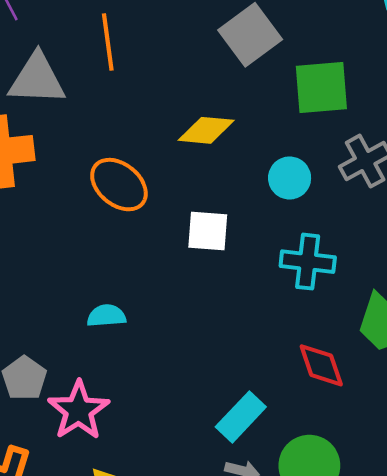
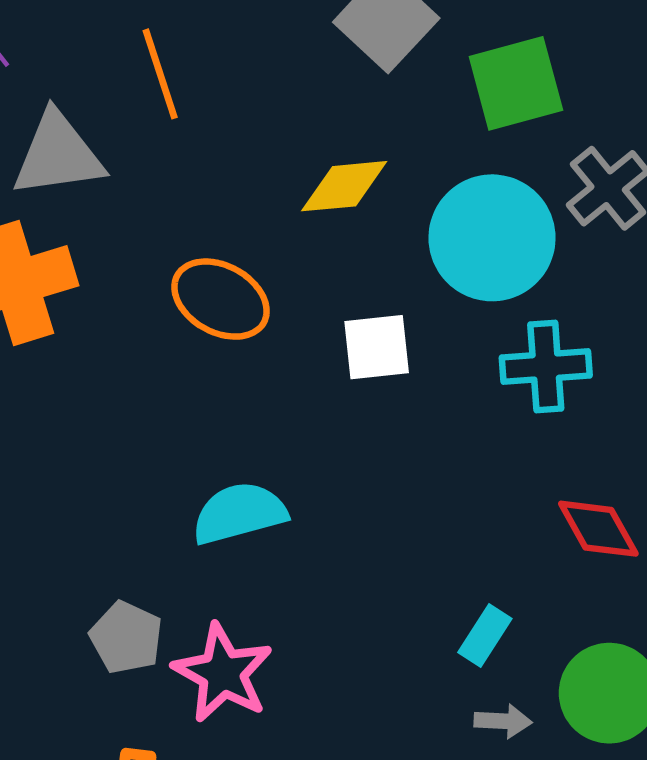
cyan circle: (290, 178) -> (492, 238), size x1.8
cyan semicircle: (106, 316) -> (239, 513), size x1.5
cyan rectangle: (241, 417) -> (485, 635), size x0.7

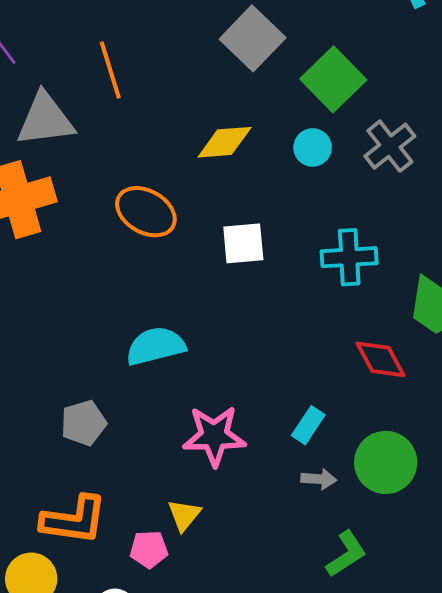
green square: (516, 83) -> (333, 79), turned -30
cyan circle: (492, 238) -> (313, 147), moved, size x0.5
gray pentagon: (126, 638) -> (84, 423), turned 30
pink star: (223, 673) -> (214, 436), moved, turned -30

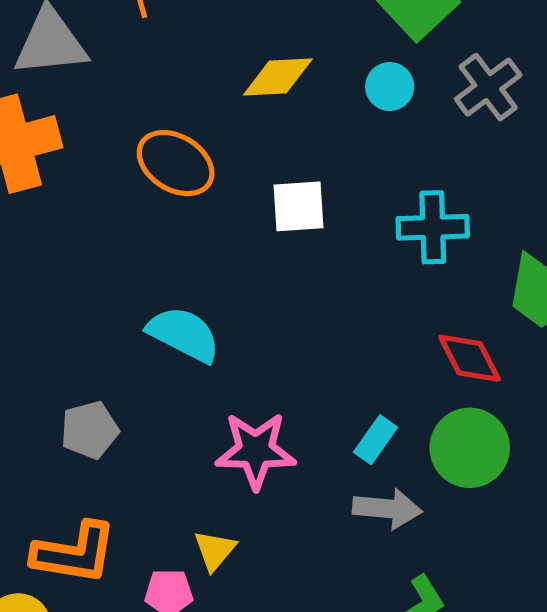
cyan semicircle: (156, 346) -> (184, 334), turned 40
green circle: (386, 462) -> (470, 448), moved
gray arrow: (319, 479) -> (387, 509), size x1.5

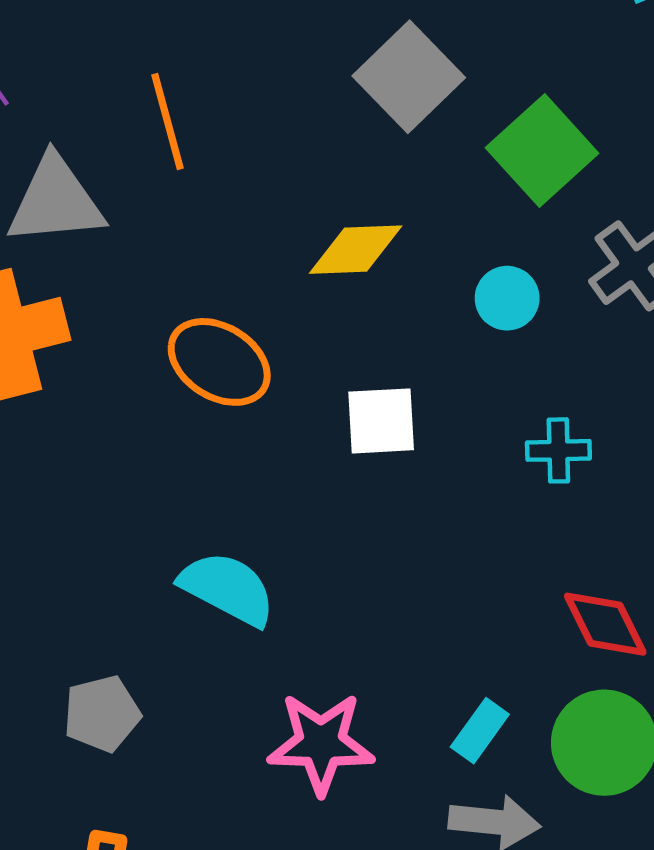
cyan circle: (390, 87) -> (507, 298), moved
cyan cross: (433, 227) -> (558, 450), size x0.7

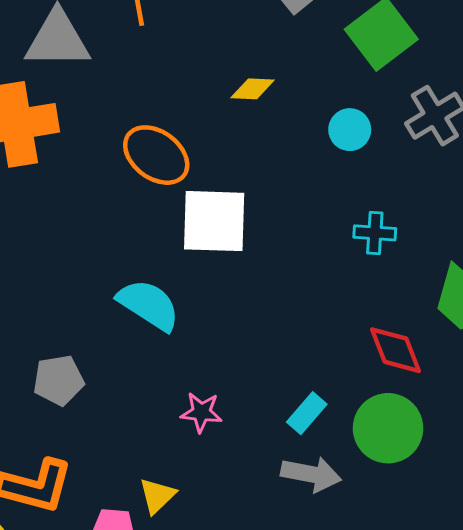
yellow diamond: (356, 250) -> (253, 89), size x0.7
white square: (381, 421) -> (214, 221), moved, size x1.4
pink star: (321, 743) -> (201, 412), size x0.6

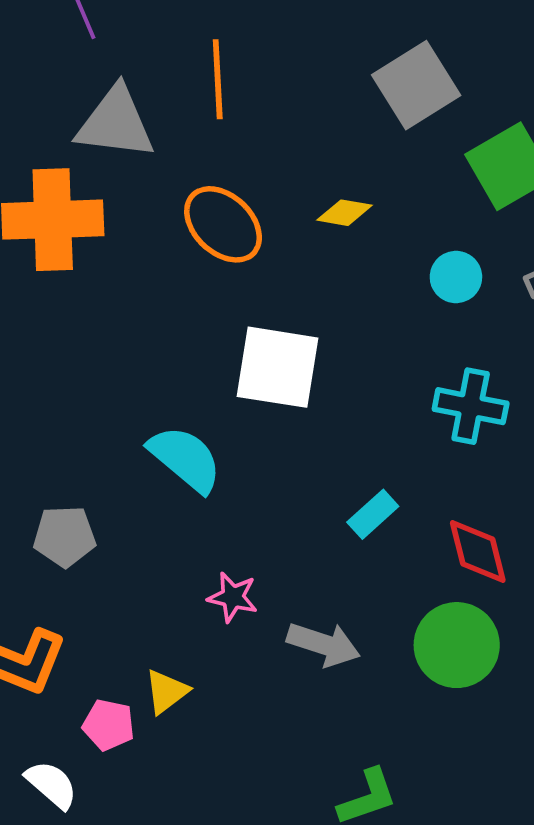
orange ellipse: (156, 155) -> (223, 224), moved
cyan cross: (375, 233) -> (471, 406), size x1.4
cyan rectangle: (307, 413) -> (373, 514), moved
gray arrow: (311, 474) -> (323, 644), moved

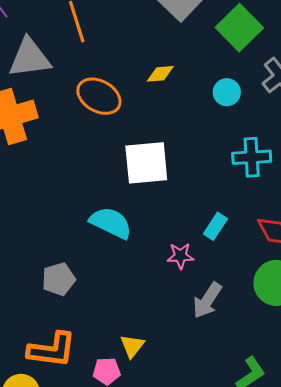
pink star: (233, 597) -> (180, 256), moved
gray arrow: (323, 644) -> (207, 300), turned 120

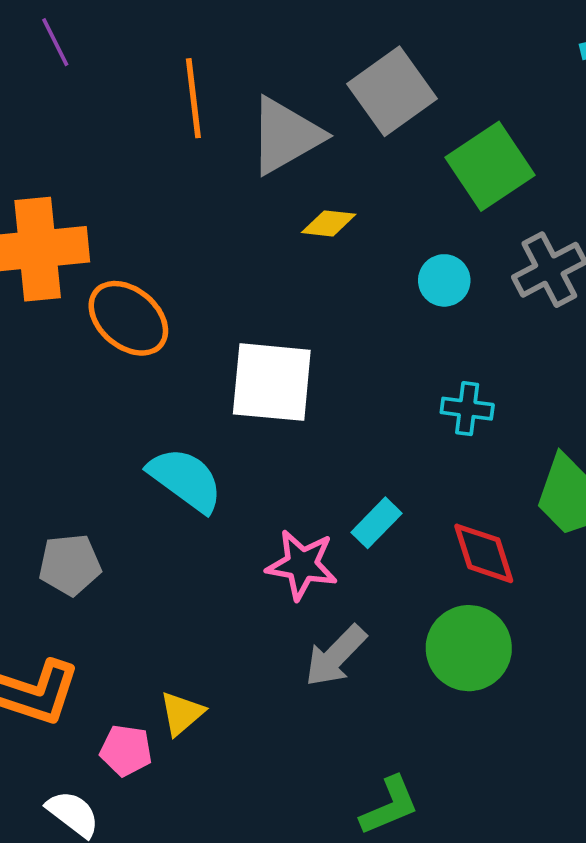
gray triangle: (30, 58) -> (285, 136), moved, turned -33
orange ellipse: (99, 96) -> (128, 318), moved
cyan cross: (252, 157) -> (467, 409), size x0.7
pink star: (180, 256) -> (302, 565), size x1.4

